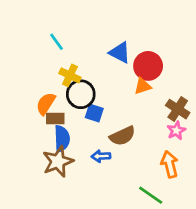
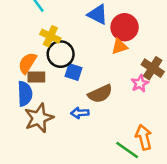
pink star: (176, 131) -> (140, 83), moved
blue semicircle: (62, 139) -> (25, 94), moved
orange arrow: (170, 164) -> (144, 137), moved

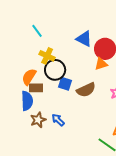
brown semicircle: (100, 94) -> (86, 90), moved
blue arrow: (80, 113) -> (58, 120), moved, turned 48
brown star: (39, 118) -> (38, 120), size x0.7

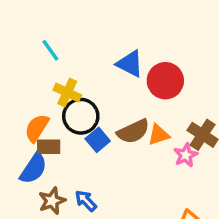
orange triangle: (101, 64) -> (159, 135), moved
blue square: (65, 84) -> (98, 140), turned 32
brown semicircle: (86, 90) -> (133, 131), moved
blue semicircle: (27, 101) -> (33, 169), turned 36

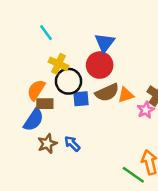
blue triangle: (130, 64) -> (105, 43), turned 40
red circle: (165, 81) -> (100, 65), moved
blue square: (98, 140) -> (81, 99), turned 35

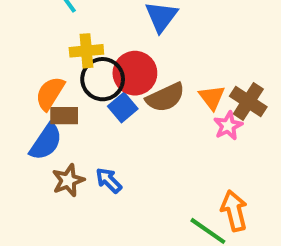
yellow cross: (59, 64) -> (86, 51), turned -30
red circle: (100, 65) -> (135, 73), moved
orange triangle: (126, 95) -> (212, 97), moved, turned -49
blue square: (81, 99) -> (123, 108), turned -35

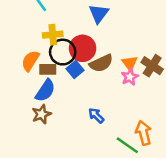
brown rectangle: (64, 116) -> (48, 69), moved
pink star: (228, 126) -> (130, 77), moved
blue semicircle: (46, 142) -> (45, 91), moved
blue arrow: (109, 180) -> (96, 115), moved

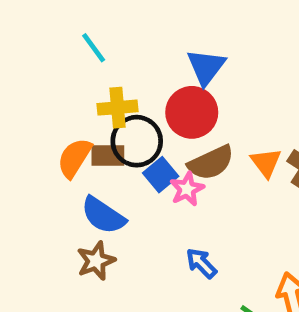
red circle: (83, 48) -> (192, 112), moved
brown rectangle: (48, 69) -> (108, 155), moved
pink star: (130, 77) -> (187, 189), moved
blue semicircle: (45, 91) -> (103, 215), turned 90

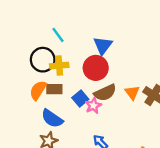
cyan line: (94, 48) -> (58, 35), moved
black circle: (137, 141) -> (43, 60), moved

